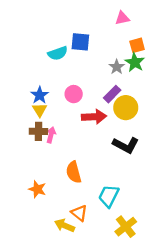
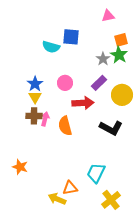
cyan semicircle: (58, 53) -> (51, 47), turned 36
yellow circle: (126, 108) -> (122, 95), moved
orange semicircle: (74, 172) -> (65, 126), moved
orange star: (37, 189) -> (20, 167), moved
orange triangle: (79, 213) -> (70, 188), turned -49

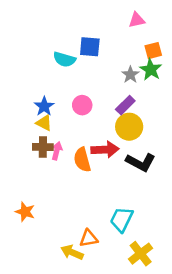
yellow circle: (122, 95) -> (129, 127), moved
yellow triangle: (35, 97) -> (44, 123), turned -32
red arrow: (83, 103) -> (105, 150), moved

